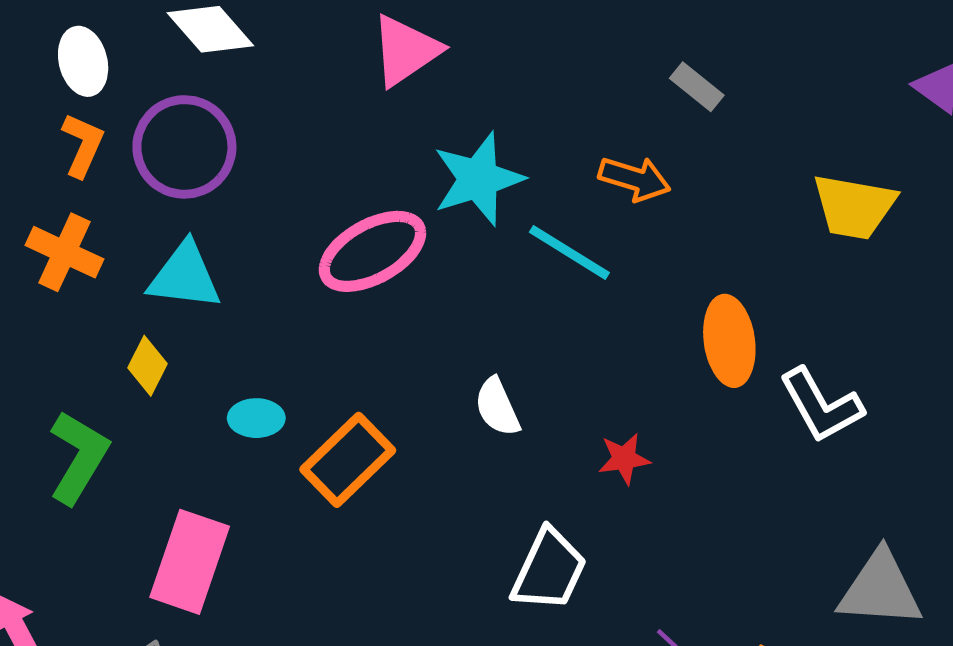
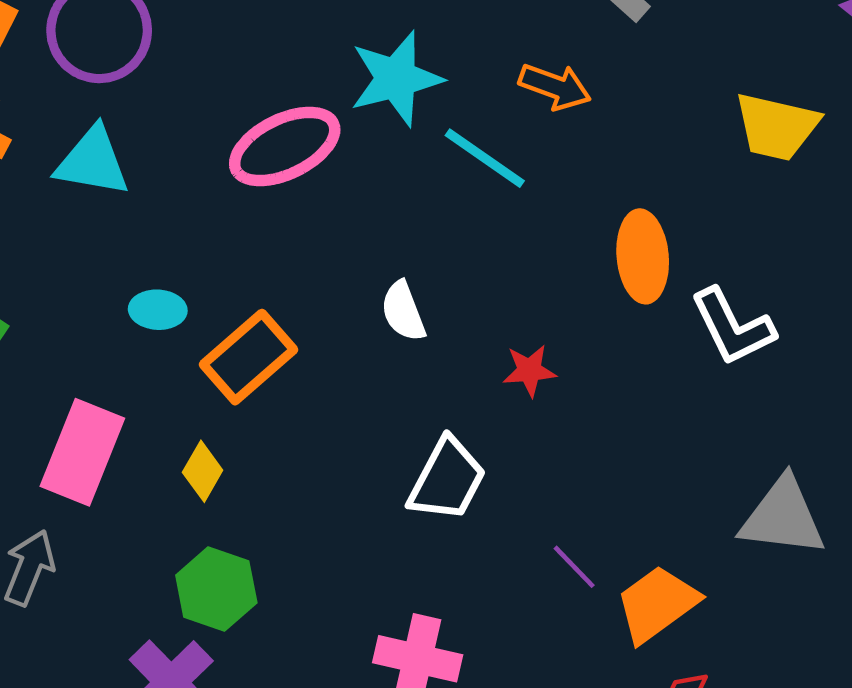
yellow diamond: (148, 366) -> (203, 471), moved

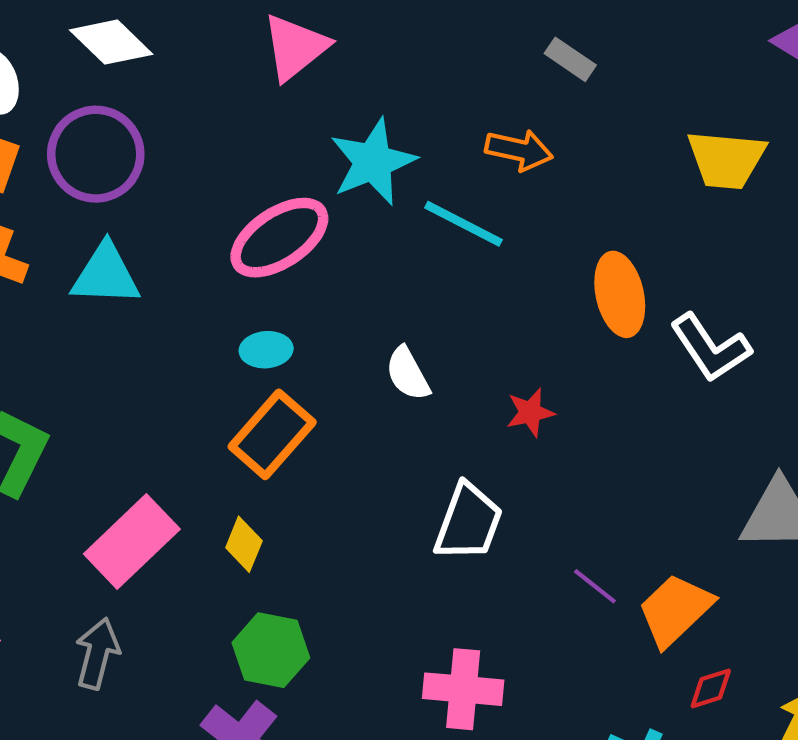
cyan ellipse: (158, 310) -> (266, 350), moved
pink rectangle: (82, 452) -> (132, 542), turned 32

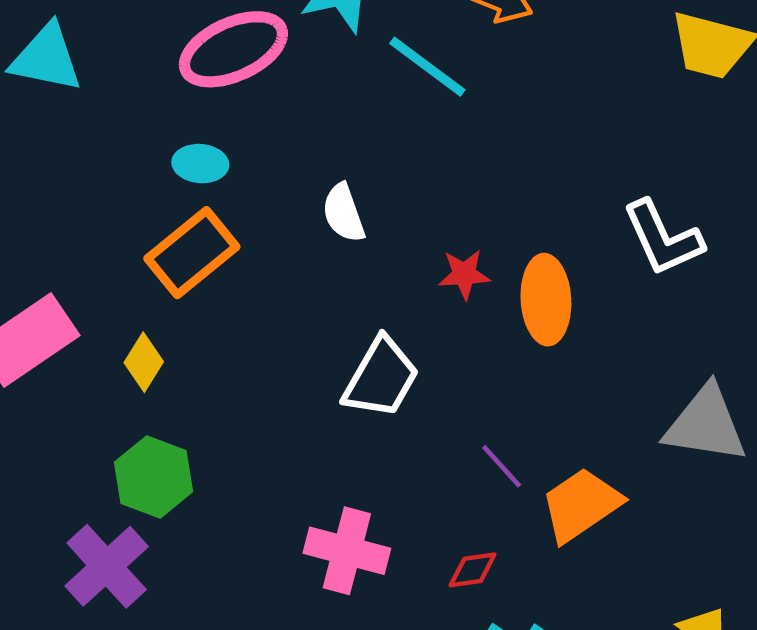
orange ellipse: (620, 294) -> (546, 300), moved
red diamond: (711, 688) -> (473, 570), moved

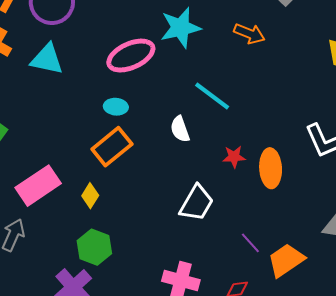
cyan line: (427, 67) -> (212, 96), moved

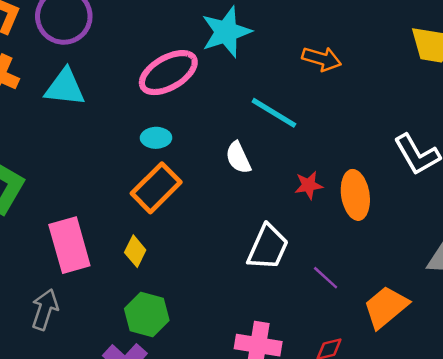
orange arrow: (249, 34) -> (322, 59), moved
pink rectangle: (38, 186) -> (69, 245), turned -66
purple line: (250, 243) -> (326, 278), moved

